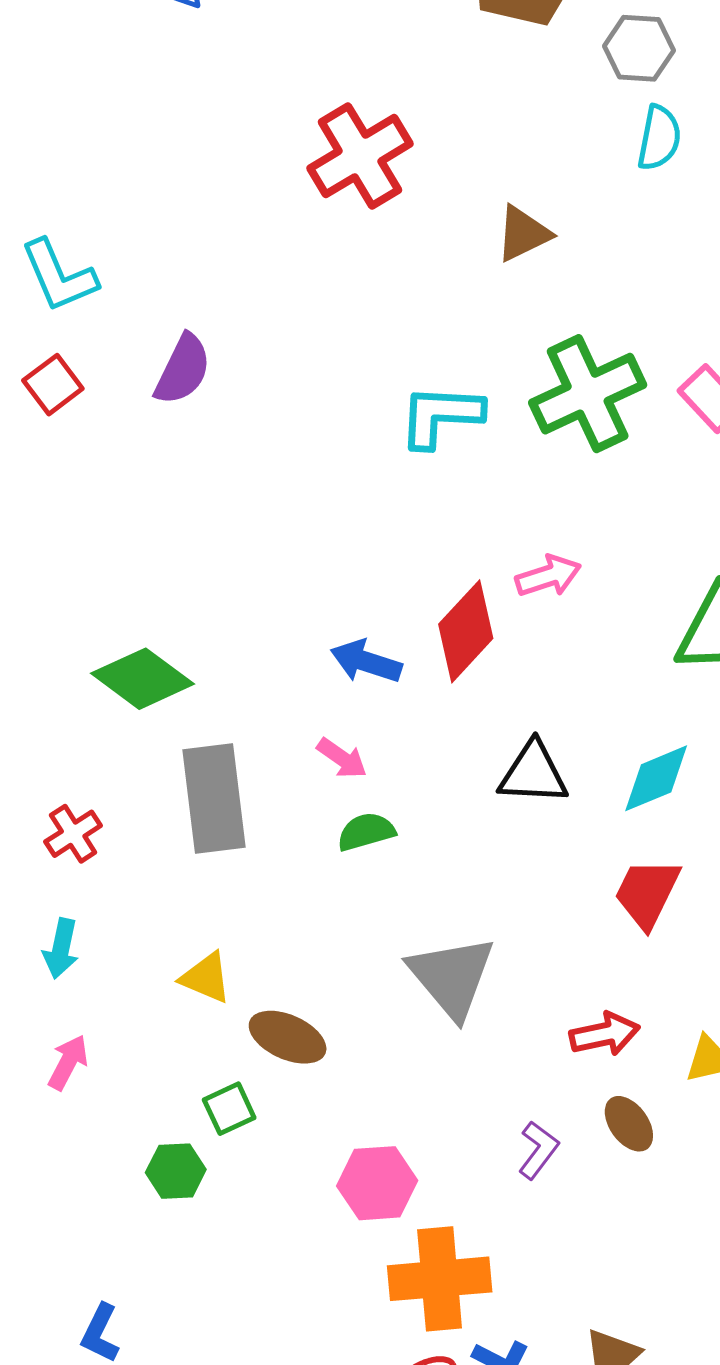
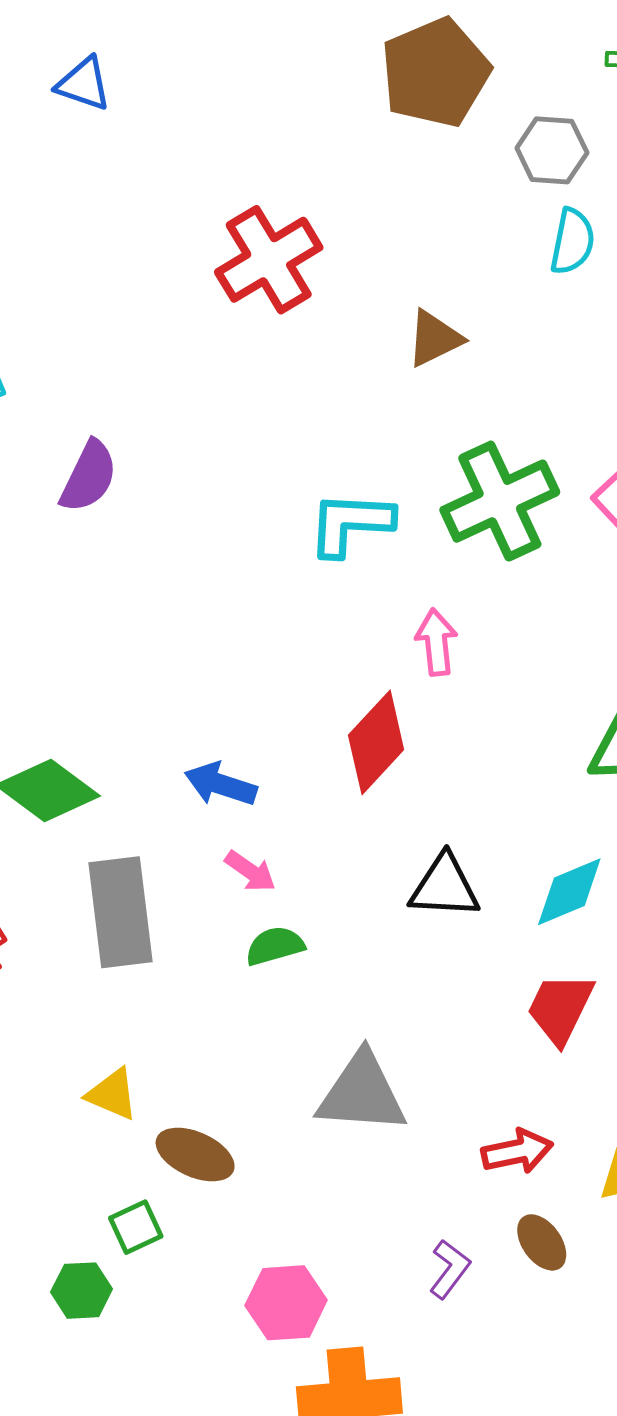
pink arrow: (548, 576) -> (436, 642), moved, turned -78
blue arrow: (366, 662) -> (221, 784), moved
gray triangle: (452, 977) -> (362, 1093), turned -46

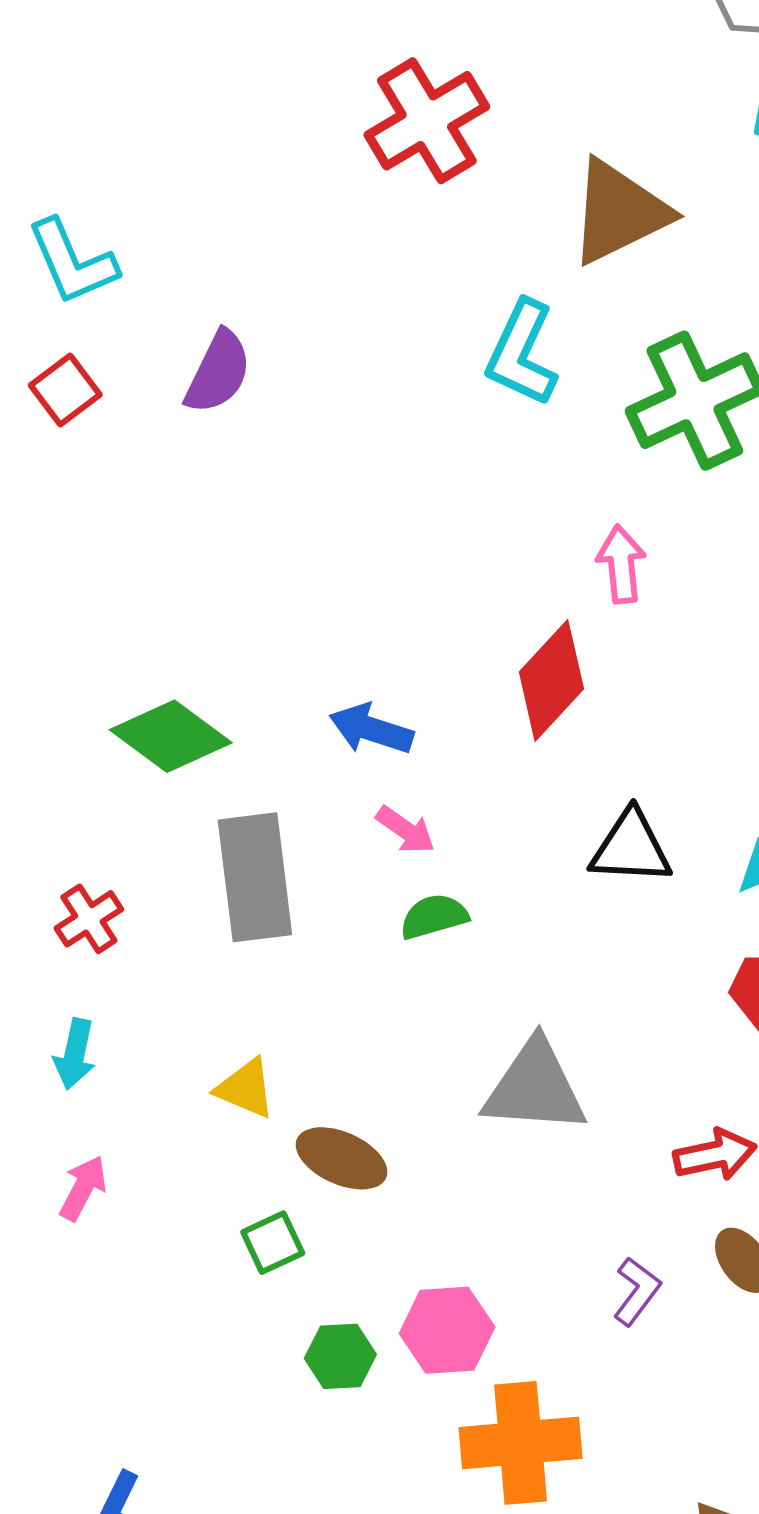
brown triangle: (434, 338) -> (619, 212), size x1.6
cyan L-shape: (350, 524) -> (522, 353), moved, turned -68
green hexagon: (82, 1291) -> (340, 1356), moved

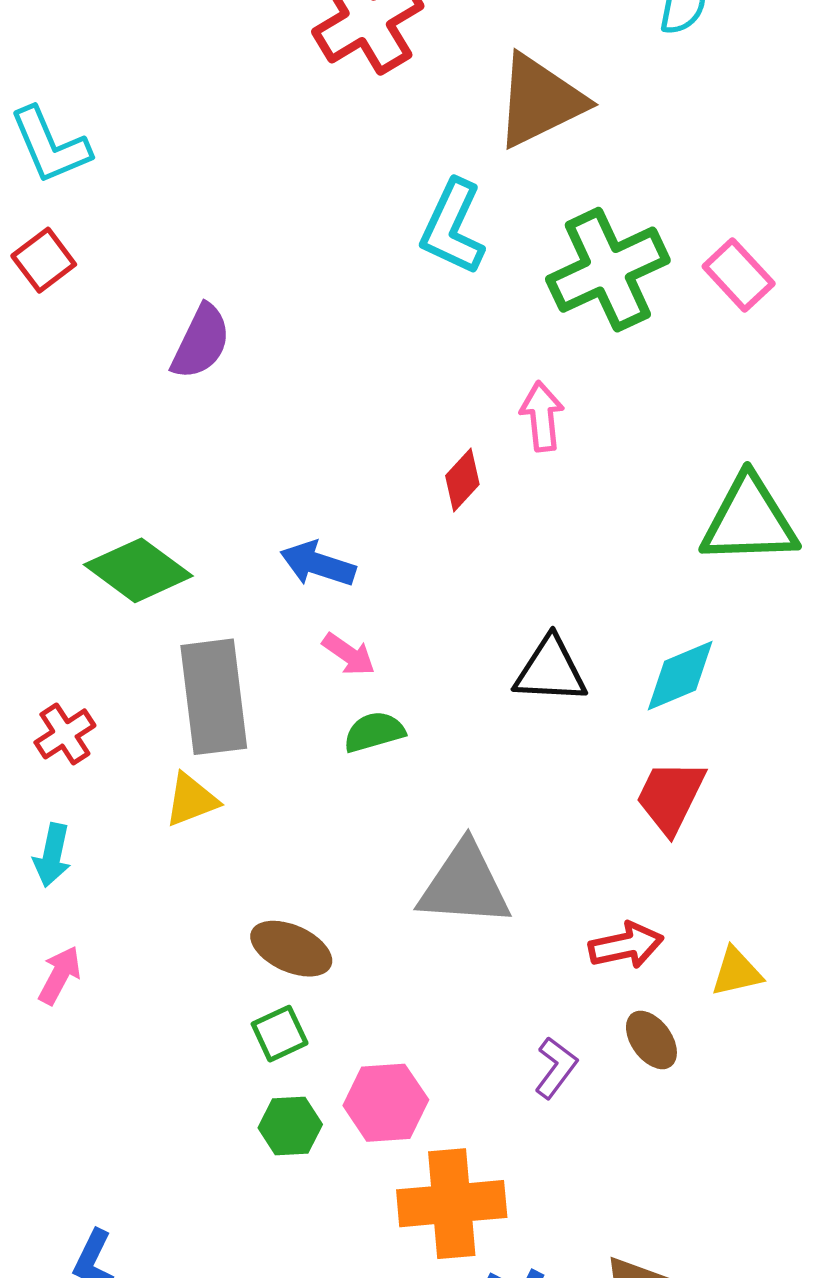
purple semicircle: (218, 372) -> (201, 342), moved
red diamond: (551, 680) -> (462, 480), moved, size x0.6
yellow triangle: (245, 1088) -> (191, 800), moved, turned -44
green square: (273, 1243) -> (280, 1034), moved

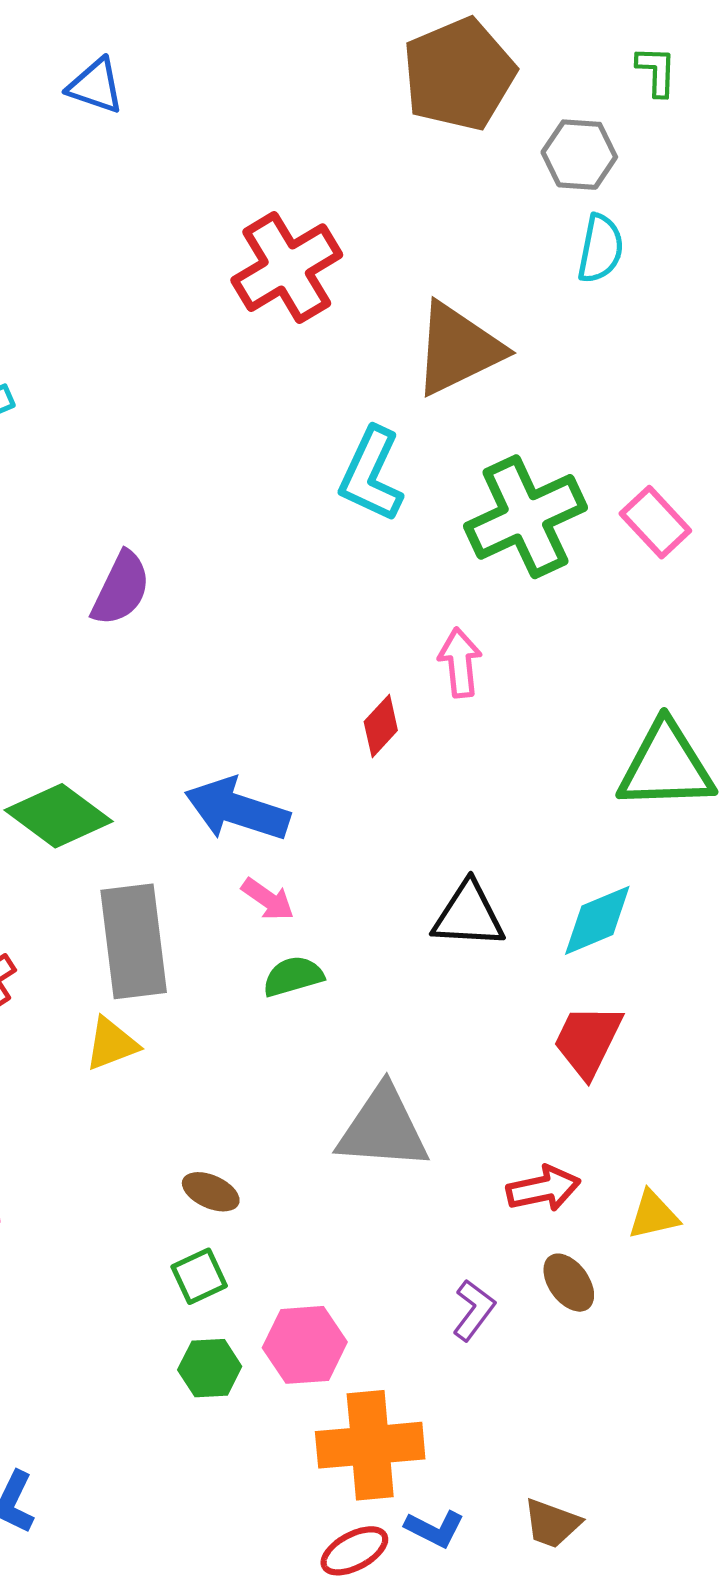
blue arrow: (318, 564) -> (237, 809), size x1.4
brown ellipse: (291, 949) -> (211, 1192), size x0.7

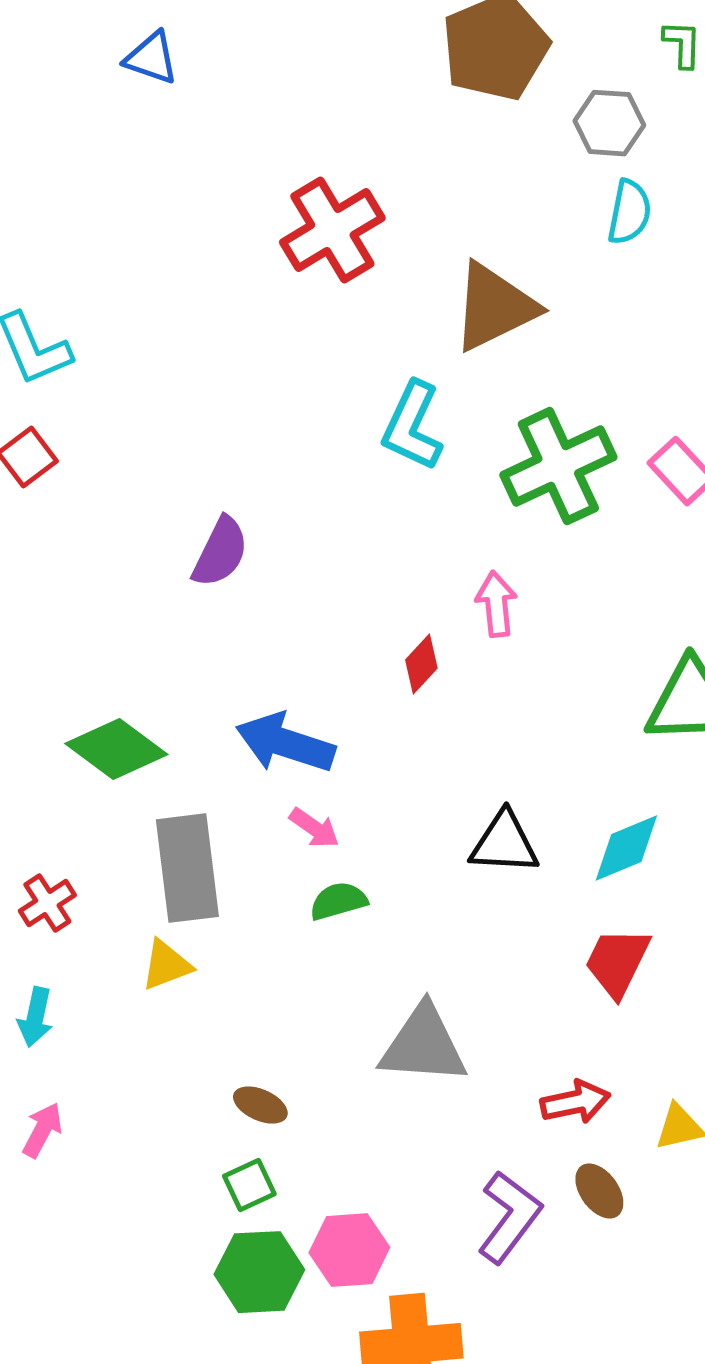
purple semicircle: (121, 589) -> (220, 552), moved
purple L-shape: (474, 1310) -> (509, 1217), size x1.6
green hexagon: (210, 1368) -> (259, 1272), size x1.5

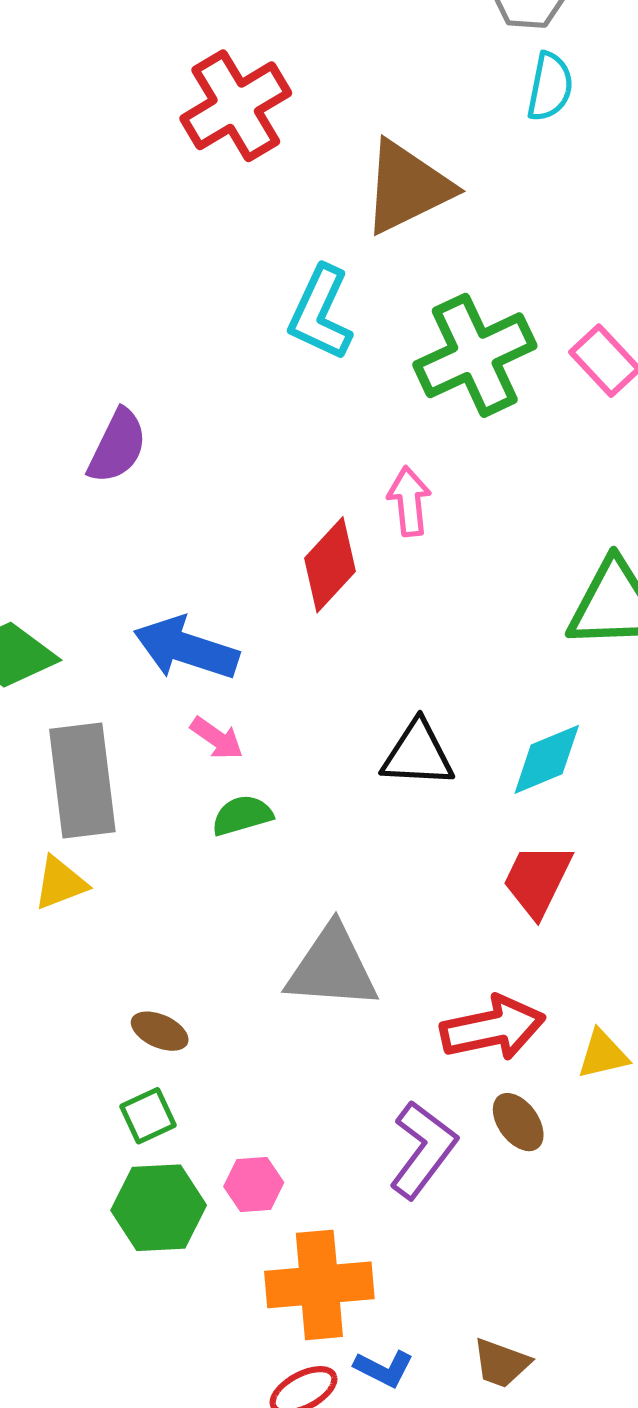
red diamond: (421, 664) -> (330, 565), size x1.5
red arrow: (575, 1102) -> (493, 1028), size x1.4
pink hexagon: (349, 1250) -> (254, 1184), size x0.7

